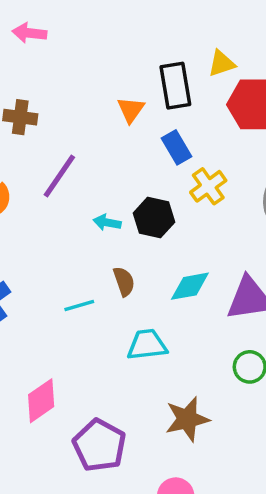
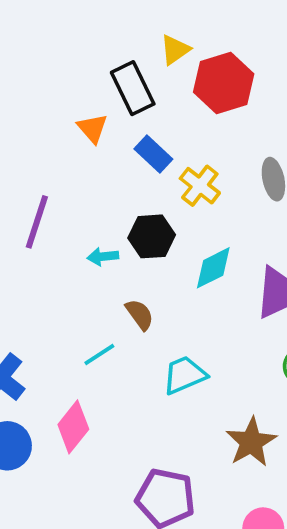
cyan diamond: (190, 286) -> (213, 268), moved
pink diamond: (41, 401) -> (73, 427), moved

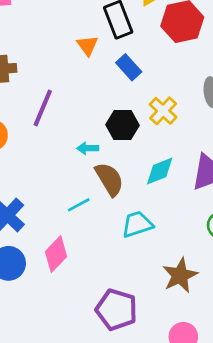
yellow cross: (200, 186) -> (163, 111), moved
cyan arrow: (103, 257) -> (88, 148), moved
cyan diamond: (213, 268) -> (160, 171), moved
brown semicircle: (140, 314) -> (109, 179), size x1.5

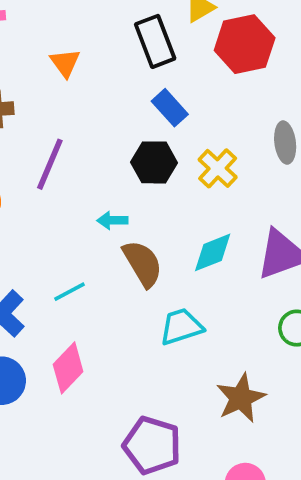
orange triangle: (87, 45) -> (65, 63), moved
black hexagon: (122, 125) -> (154, 162), moved
cyan line: (79, 205) -> (70, 292), moved

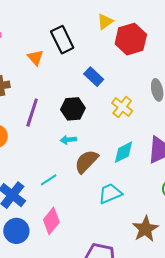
black rectangle: (155, 41) -> (62, 40), moved
black hexagon: (154, 162) -> (73, 109), moved
brown semicircle: (143, 264) -> (86, 161), turned -100

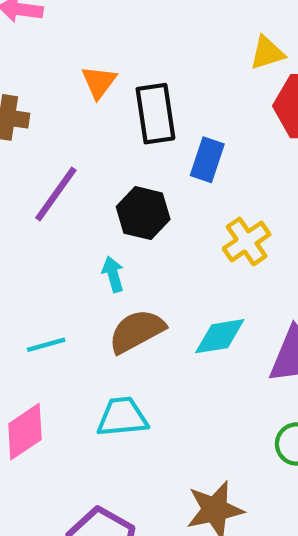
black rectangle: (62, 40) -> (155, 114), moved
blue rectangle: (94, 77) -> (207, 160), turned 48
cyan arrow: (68, 140) -> (113, 274), turned 63
cyan trapezoid: (110, 193) -> (122, 417), moved

